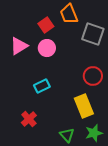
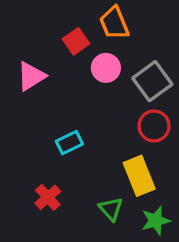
gray square: (93, 34) -> (152, 81), moved, turned 35
pink circle: (47, 48) -> (106, 68), moved
green triangle: (67, 135) -> (111, 209), moved

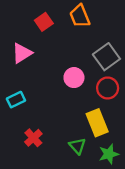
red square: (76, 41) -> (44, 22), moved
pink circle: (106, 68) -> (74, 78), moved
cyan rectangle: (69, 143) -> (16, 100), moved

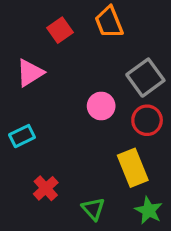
green triangle: (77, 146) -> (93, 209), moved
green star: (109, 154) -> (149, 210), turned -30

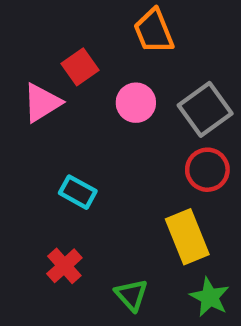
red square: (60, 30) -> (80, 67), moved
pink circle: (101, 106) -> (136, 103), moved
cyan rectangle: (22, 136) -> (78, 192), moved, turned 55

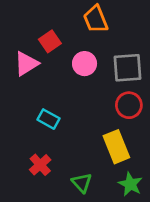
gray square: (205, 109) -> (127, 68), turned 32

